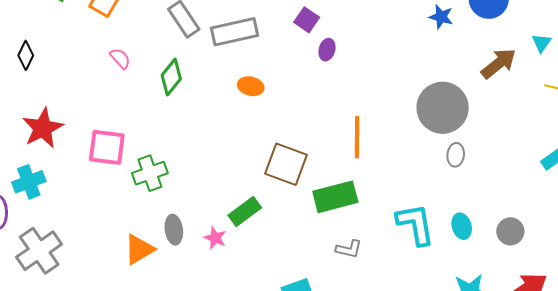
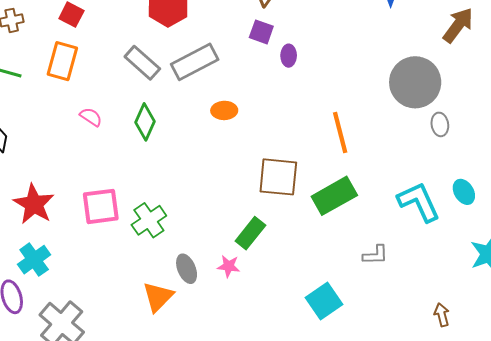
gray L-shape: (349, 249) -> (375, 255), moved

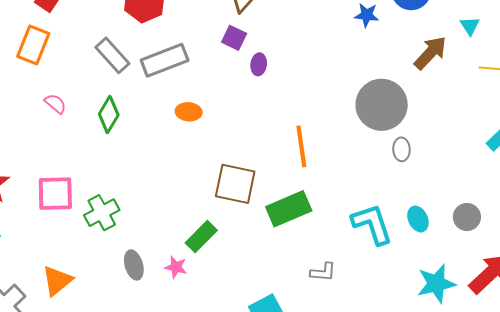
orange triangle: (158, 297) -> (57, 281), moved

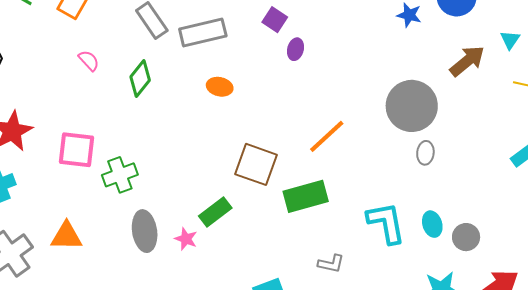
orange line: (301, 146) -> (327, 136), turned 48
gray circle: (467, 217) -> (466, 237), moved
gray ellipse: (134, 265) -> (145, 231), size x1.4
orange triangle: (57, 281) -> (66, 236), turned 32

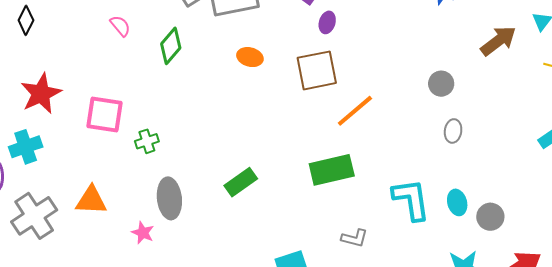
gray circle: (412, 106) -> (441, 84), size x0.5
brown square: (256, 164) -> (317, 70), moved, turned -33
green cross: (120, 175) -> (147, 141), size x0.7
pink star: (186, 239) -> (143, 233), moved

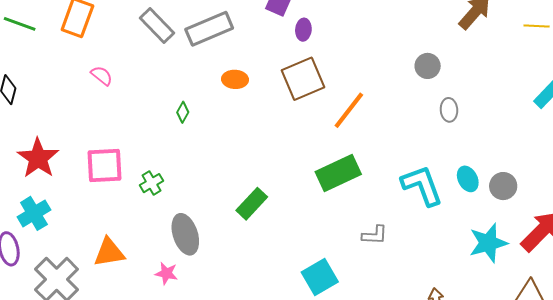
green diamond: (171, 46) -> (183, 112), moved, size x0.6

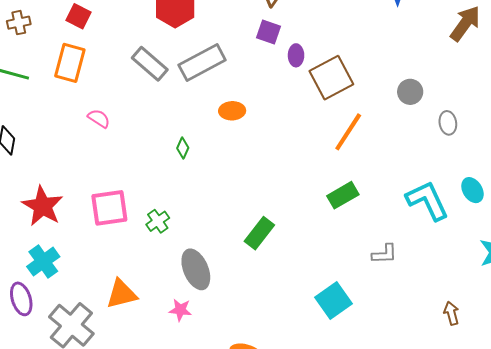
gray circle: (428, 66) -> (410, 92), moved
brown square: (303, 79) -> (331, 78), moved
green rectangle: (338, 173) -> (343, 195), size x0.7

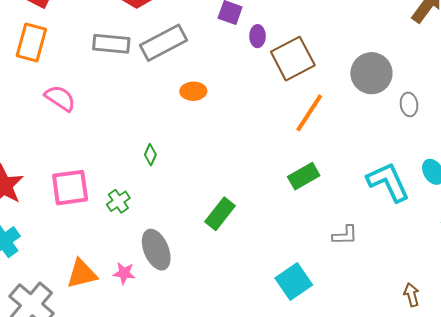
gray rectangle: (150, 64) -> (111, 44), turned -36
gray circle: (410, 92) -> (371, 73), size x1.6
pink semicircle: (99, 118) -> (60, 98), size x1.4
green diamond: (183, 148) -> (150, 155), moved
pink star: (180, 310) -> (124, 273), moved

